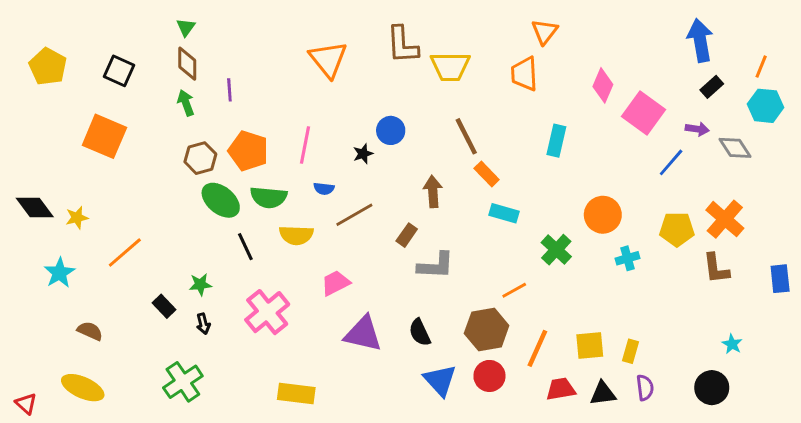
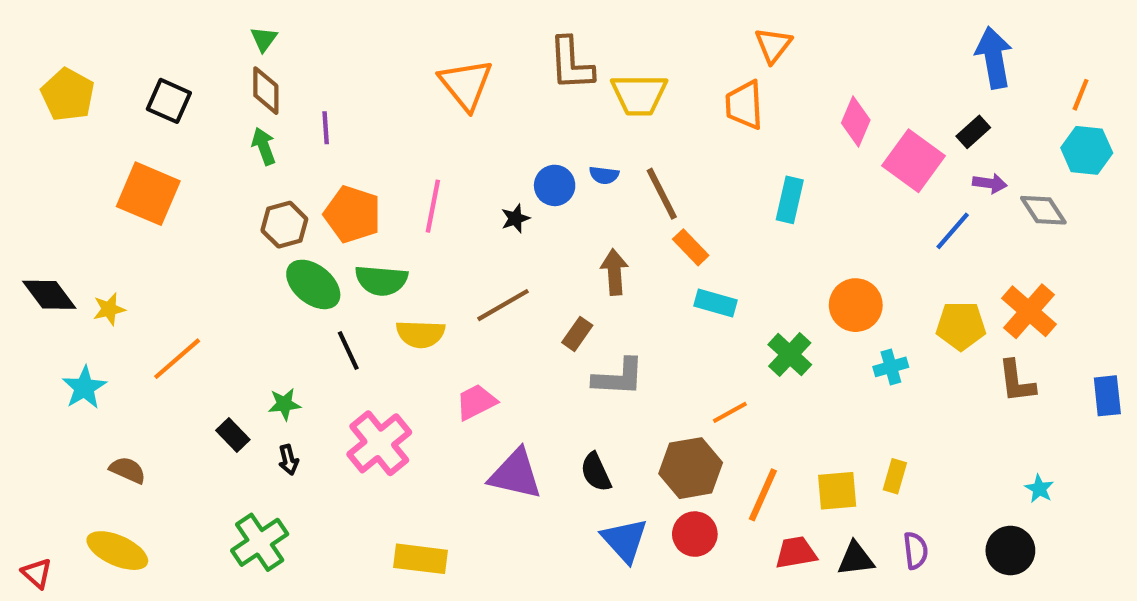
black rectangle: (712, 87) -> (973, 132), moved
blue semicircle: (324, 189) -> (604, 175), moved
yellow rectangle: (630, 351) -> (895, 476), moved

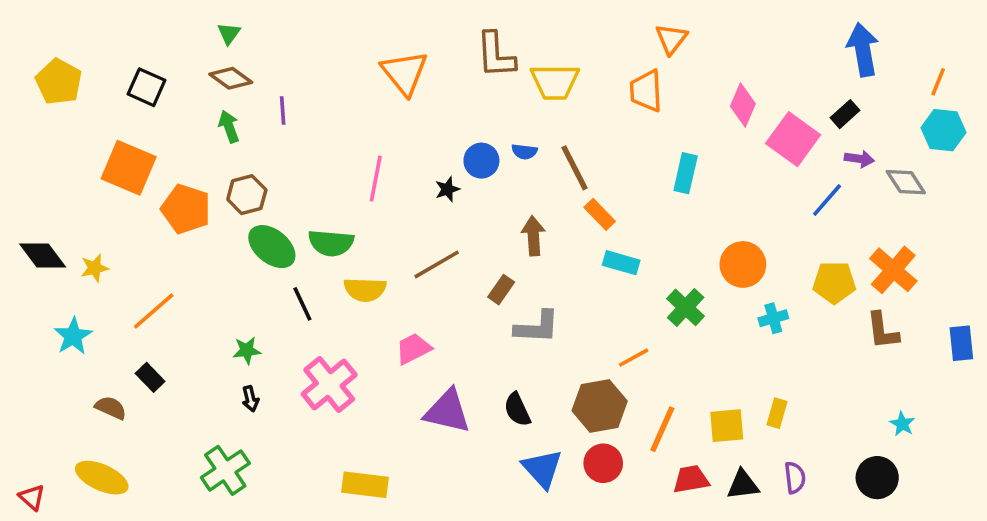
brown diamond: (266, 91) -> (231, 78), turned -54
orange pentagon: (352, 214) -> (186, 209), moved
black rectangle: (233, 435) -> (150, 377), moved

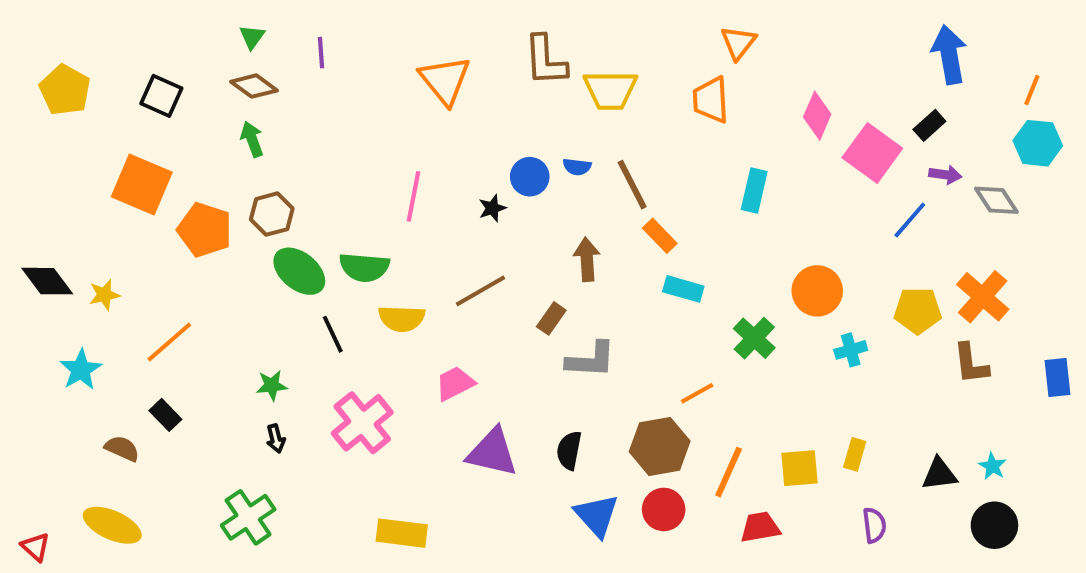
purple line: (283, 110) -> (321, 53), moved
black semicircle: (517, 410) -> (569, 450), turned 36
black circle: (877, 478) -> (994, 525), moved
black triangle: (743, 485) -> (939, 474), moved

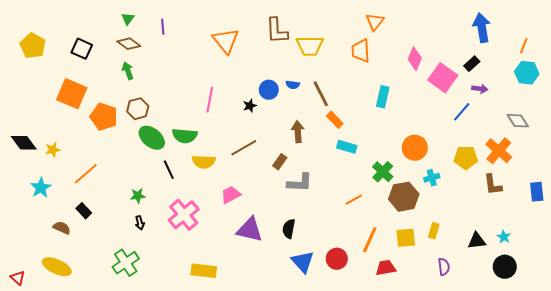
gray diamond: (996, 200) -> (518, 121), moved
brown hexagon: (660, 446) -> (404, 197), moved

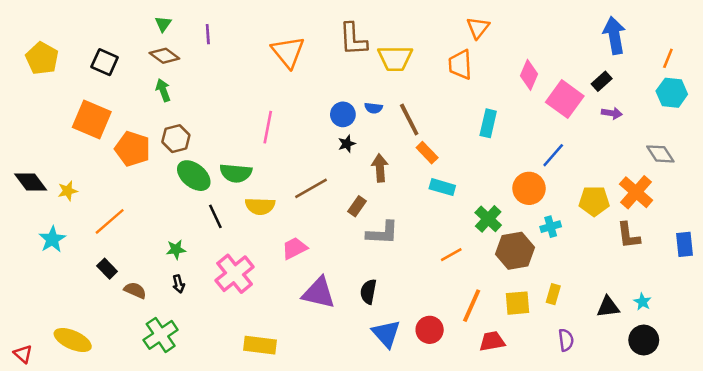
black star: (250, 106) -> (347, 144), moved
blue line: (462, 112) -> (553, 155), moved
brown semicircle: (62, 228) -> (135, 290), moved

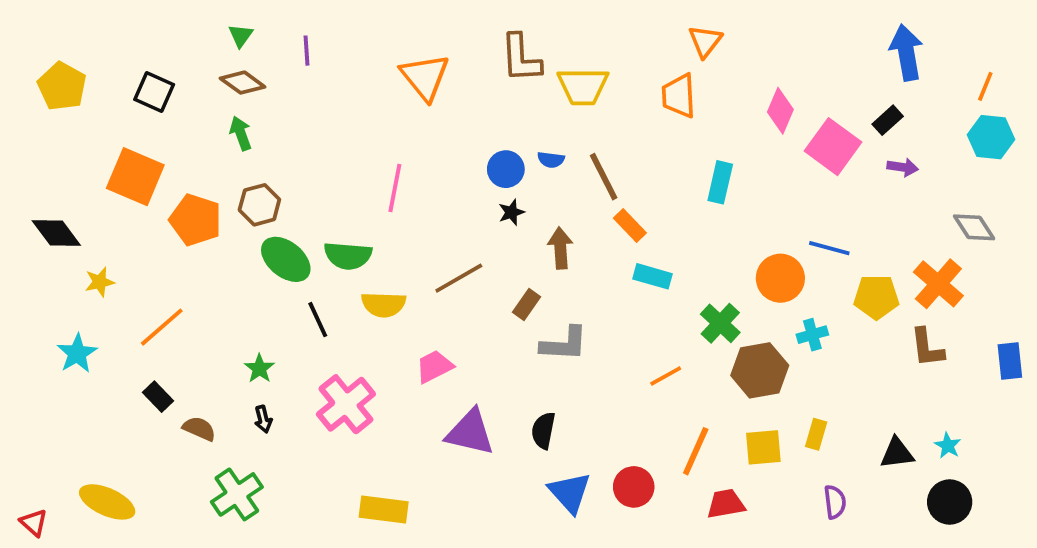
blue line: (553, 155) -> (829, 248), moved, turned 64
black diamond: (31, 182) -> (56, 233), moved
green star: (176, 250) -> (259, 368), turned -30

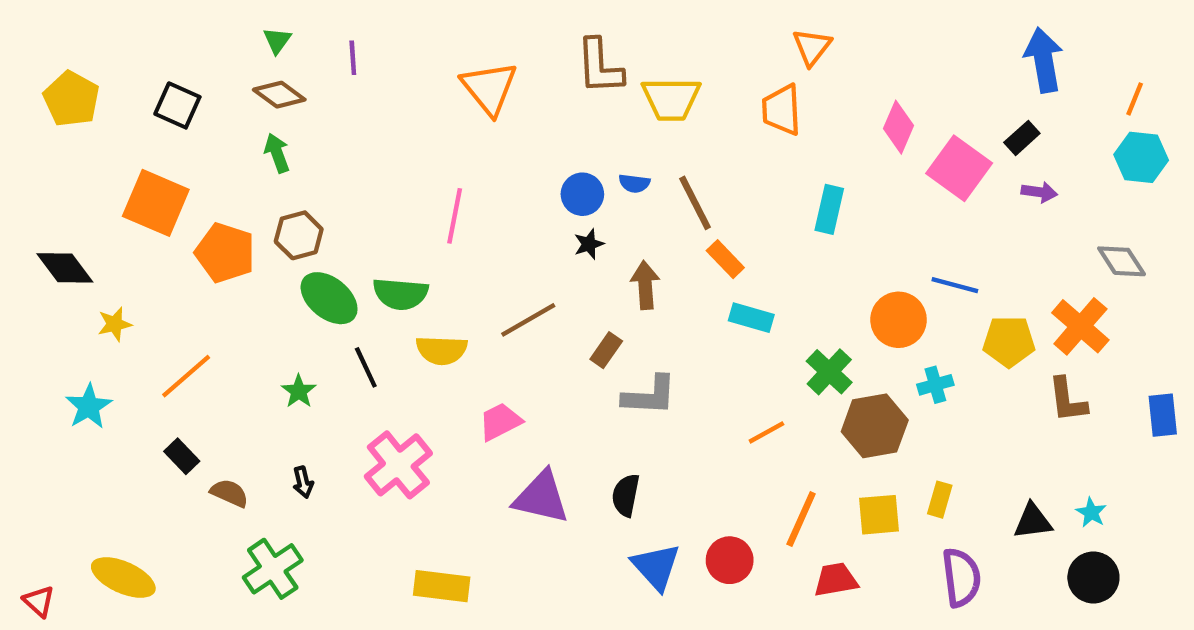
green star: (259, 368) -> (299, 391), moved
purple semicircle: (835, 502) -> (961, 577), size x1.5

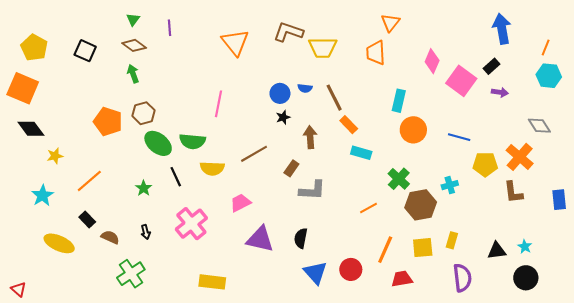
brown L-shape: (600, 66) -> (288, 32), turned 112
orange square: (156, 203) -> (23, 88), moved
orange circle: (899, 320) -> (413, 130), moved
yellow ellipse: (123, 577) -> (59, 243), moved

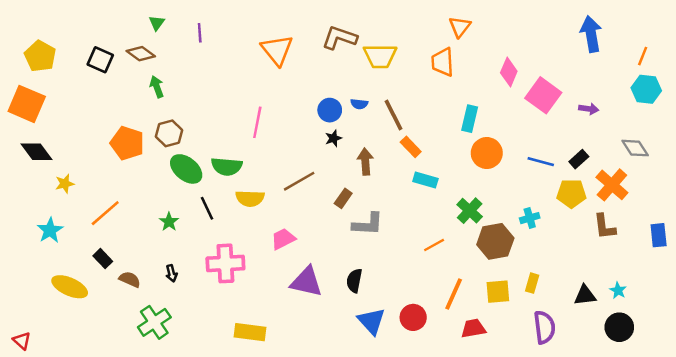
brown diamond: (134, 45) -> (141, 54), moved
black rectangle: (491, 66) -> (579, 159), moved
pink cross: (191, 224) -> (225, 263), turned 36

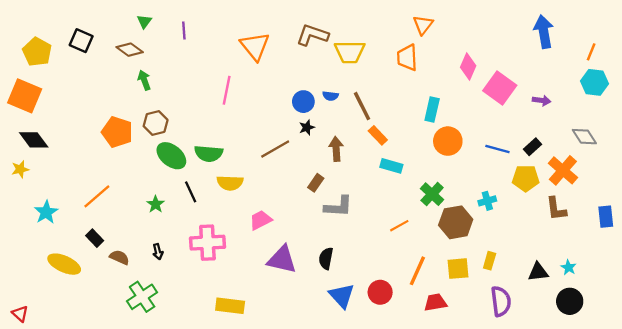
black square: (100, 60) -> (81, 41), moved
pink line: (257, 122) -> (227, 90), moved
brown line: (299, 181) -> (275, 149), moved
yellow star: (65, 184) -> (20, 169), moved

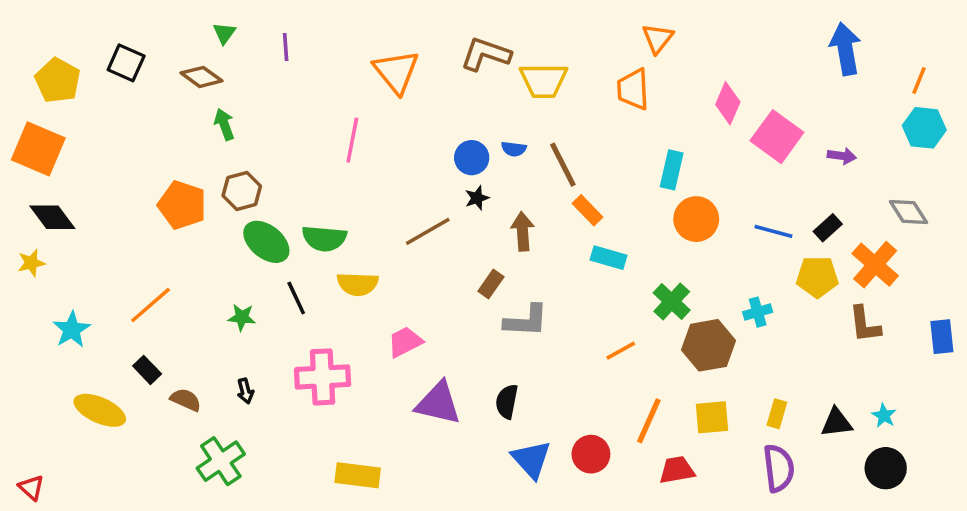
green star: (156, 204) -> (242, 317), turned -30
yellow rectangle: (490, 261) -> (777, 414), moved

